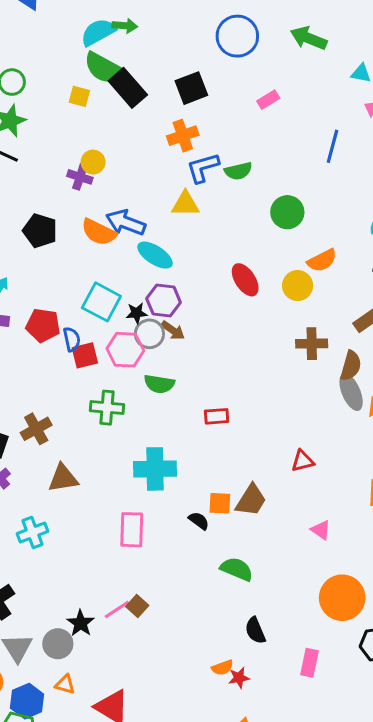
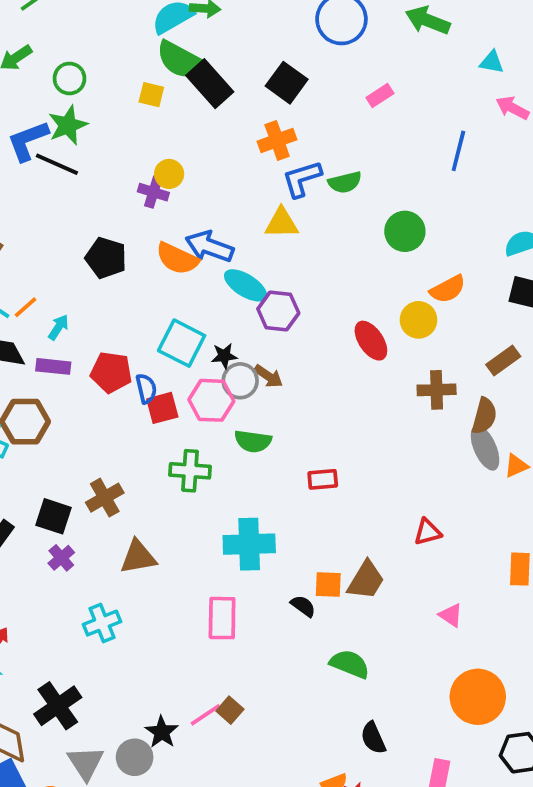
black square: (191, 88) -> (287, 83), turned -32
red ellipse: (245, 280) -> (371, 341), moved
purple hexagon: (164, 300) -> (278, 311), moved

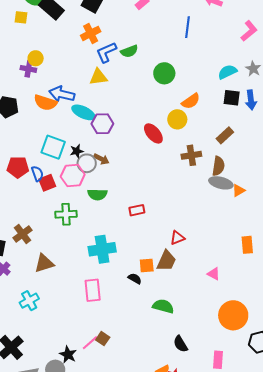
gray ellipse: (485, 448) -> (221, 183), turned -45
red triangle: (428, 532) -> (177, 238), moved

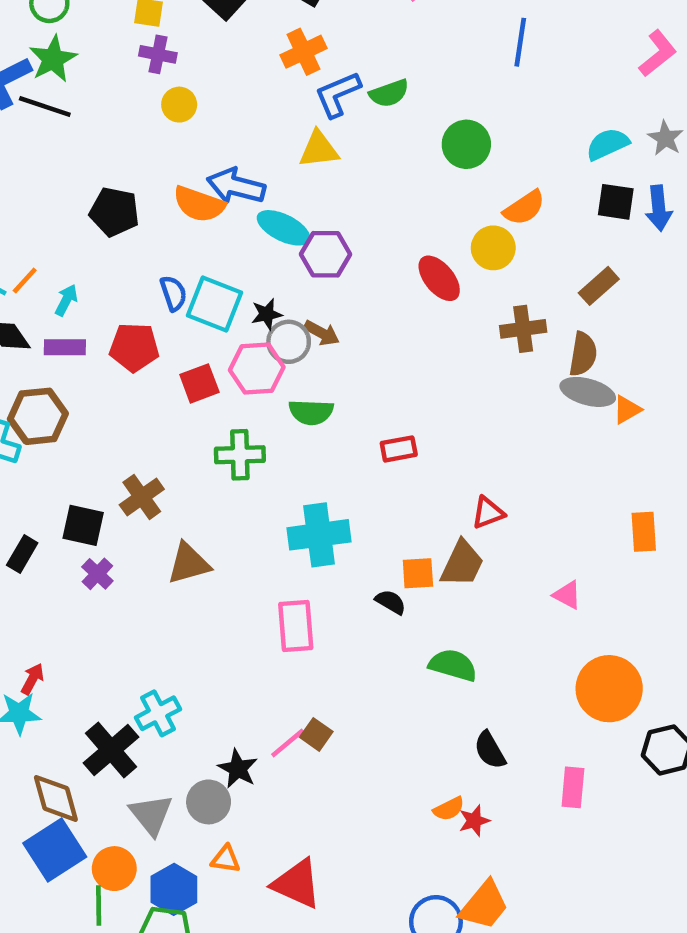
purple cross: (28, 69) -> (158, 54), moved
blue semicircle: (37, 174) -> (173, 293), moved
cyan cross: (29, 301) -> (158, 713), moved

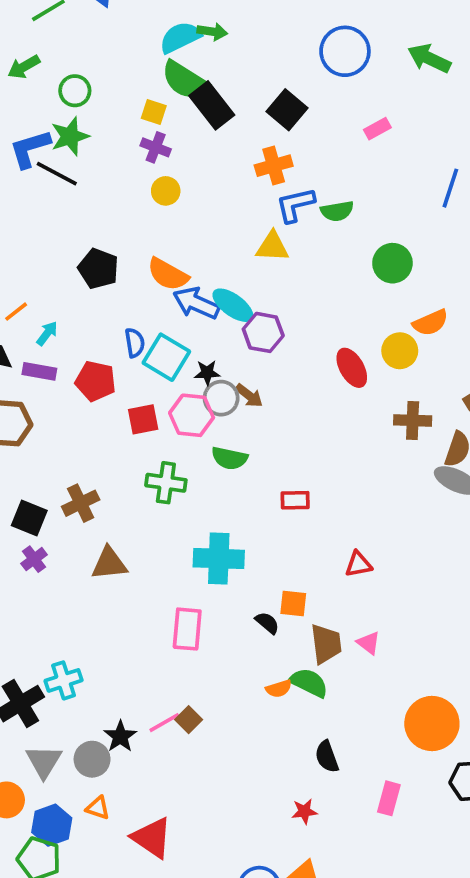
blue arrow: (236, 186) -> (196, 303), moved
brown trapezoid: (462, 564) -> (326, 644), moved, turned -42
pink triangle: (567, 595) -> (369, 643), moved
orange semicircle: (449, 809) -> (279, 689), moved

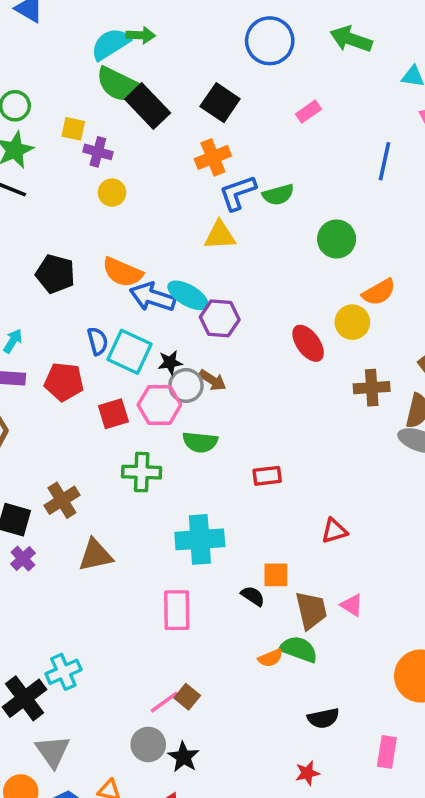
yellow square: (154, 112) -> (73, 129), moved
black star: (120, 736) -> (184, 757), moved
black semicircle: (327, 757) -> (323, 718), turned -76
gray circle: (92, 759) -> (148, 744), moved

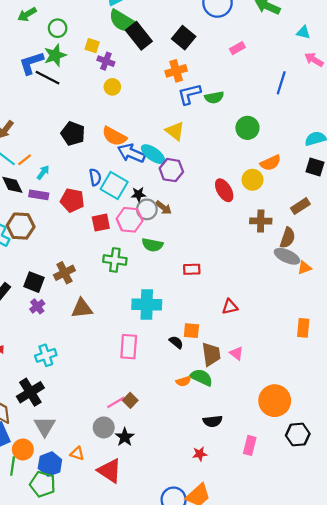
yellow triangle: (220, 235) -> (175, 131), moved, turned 36
cyan cross: (63, 672) -> (46, 355), moved

